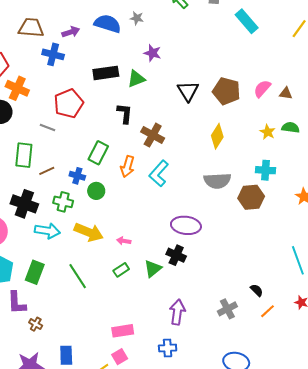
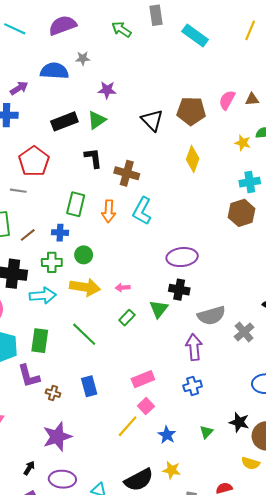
gray semicircle: (217, 181) -> (211, 316), moved
green circle: (96, 191) -> (84, 255), moved
blue rectangle: (66, 355) -> (89, 386), moved

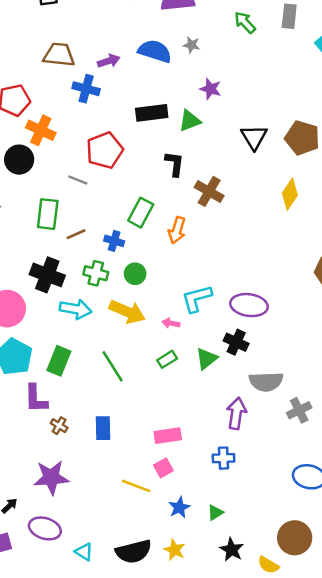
cyan L-shape: (142, 211) -> (197, 298), moved, turned 32
black star: (239, 422) -> (232, 550), moved
yellow line: (128, 426) -> (136, 486), turned 55
green triangle: (206, 432) -> (215, 512), moved

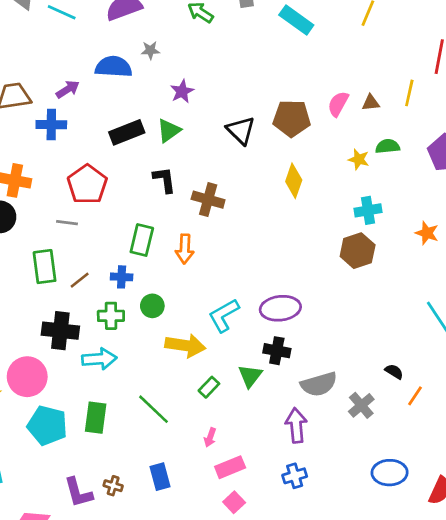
purple star: (210, 89) -> (182, 91), turned -30
yellow arrow: (127, 312) -> (185, 345), moved
pink arrow: (171, 323) -> (210, 437), moved, turned -66
purple L-shape: (36, 399) -> (78, 492), moved

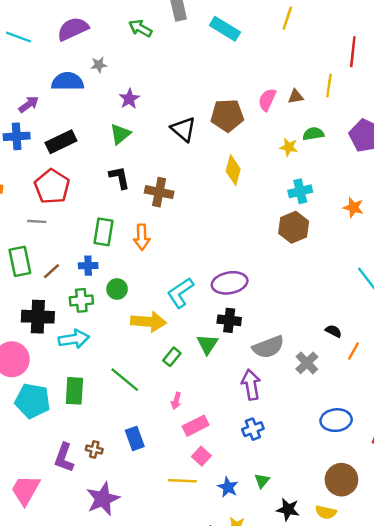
black rectangle: (127, 132) -> (61, 142), moved
purple L-shape: (78, 492) -> (64, 458), turned 40

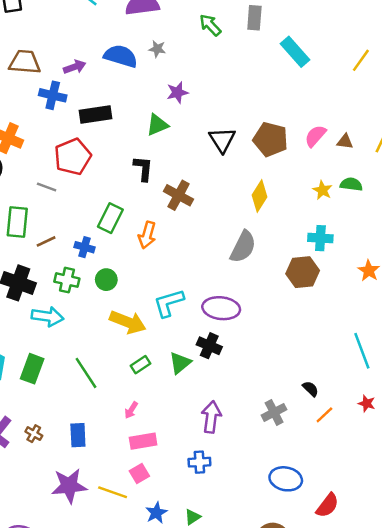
gray semicircle: (268, 347) -> (243, 247), moved, turned -60
purple star: (103, 499) -> (69, 486), moved

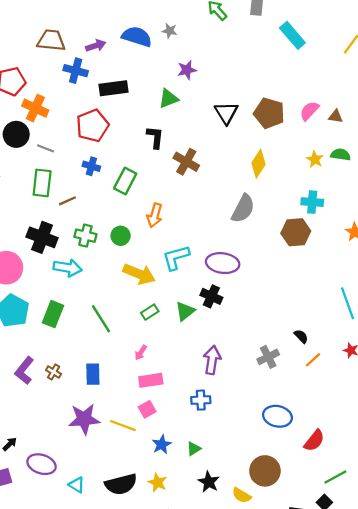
gray line: (47, 187) -> (46, 148), moved
orange arrow: (147, 235) -> (155, 215), moved
blue cross: (84, 247) -> (91, 166), moved

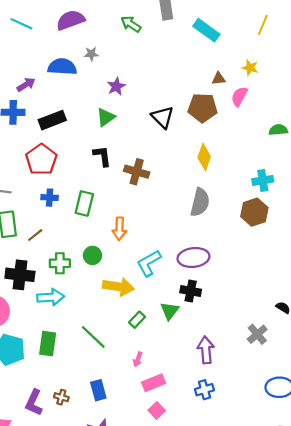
brown triangle: (336, 116) -> (219, 79), moved
yellow star: (315, 159) -> (250, 68), moved

